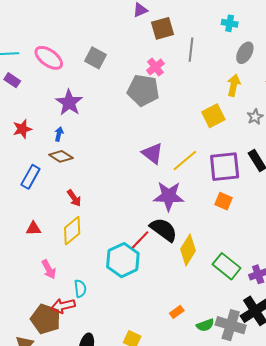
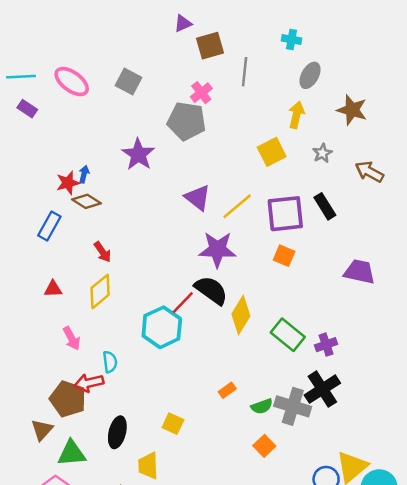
purple star: (69, 103) -> (138, 154), moved
red star: (22, 129) -> (68, 183), moved

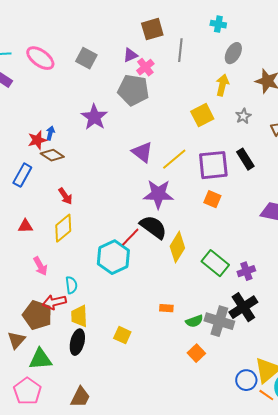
purple triangle: (183, 23) -> (130, 55), moved
orange rectangle: (227, 390) -> (166, 308), turned 40
yellow trapezoid: (148, 466) -> (79, 316), moved

